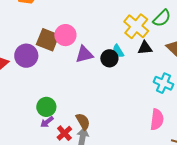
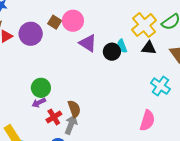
brown square: (48, 40) -> (55, 22), size x0.6
purple triangle: (84, 54) -> (88, 43), turned 36

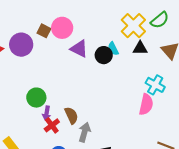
purple arrow: (39, 103) -> (47, 113), moved, turned -48
pink semicircle: (147, 121) -> (146, 104), moved
gray arrow: (71, 125) -> (85, 132), moved

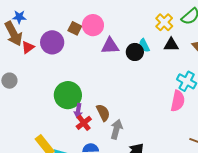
yellow cross: (133, 26) -> (164, 22), size x0.7
purple triangle: (79, 49) -> (110, 46), turned -30
green circle: (36, 98) -> (68, 95), size x1.4

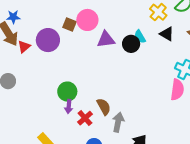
black triangle: (171, 45) -> (167, 34), turned 35
green circle: (68, 95) -> (67, 92), size x0.7
purple arrow: (78, 111) -> (69, 107), moved

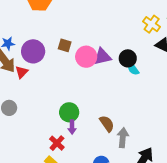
pink circle: (87, 20) -> (86, 57), moved
cyan semicircle: (140, 37) -> (133, 69), moved
purple circle: (48, 40) -> (33, 51), moved
red cross: (85, 118) -> (57, 143), moved

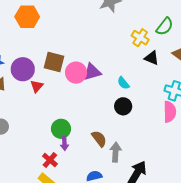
brown square: (65, 45) -> (54, 62), size x1.5
black circle: (128, 58) -> (123, 106), moved
red triangle: (22, 72) -> (37, 86), moved

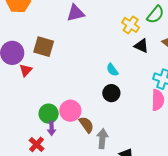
purple triangle: (92, 72) -> (76, 13), moved
pink circle: (76, 73) -> (70, 111), moved

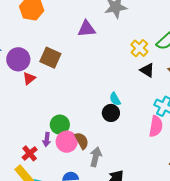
cyan semicircle: (112, 70) -> (115, 99), moved
pink circle: (70, 111) -> (67, 142), moved
green circle: (49, 114) -> (60, 125), moved

